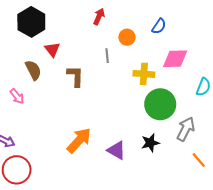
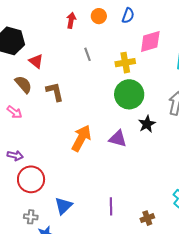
orange circle: (127, 37) -> (99, 16), moved
brown L-shape: (75, 76) -> (55, 92), moved
green circle: (160, 104) -> (129, 94), moved

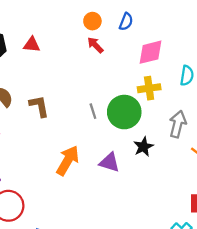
red arrow: (71, 20) -> (95, 45), moved, turned -56
gray line: (88, 54) -> (93, 111), moved
red triangle: (36, 61) -> (32, 45), moved, turned -35
yellow cross: (125, 63) -> (149, 88), moved

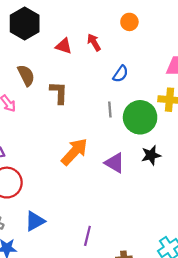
blue semicircle: (126, 22) -> (121, 74), moved
red triangle: (32, 45) -> (64, 46), moved
red arrow: (95, 45) -> (94, 42), moved

